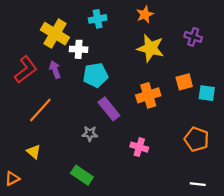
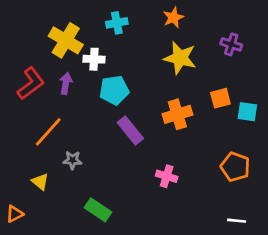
purple arrow: (55, 70) -> (66, 83), turned 30
gray star: (90, 134) -> (72, 160), moved

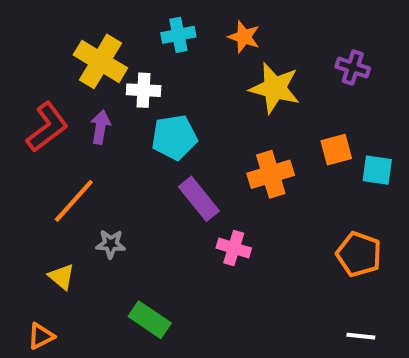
orange star: (173, 17) -> (244, 37), moved, turned -30
pink cross: (167, 176) -> (234, 248), moved
orange triangle: (15, 214) -> (41, 336), moved

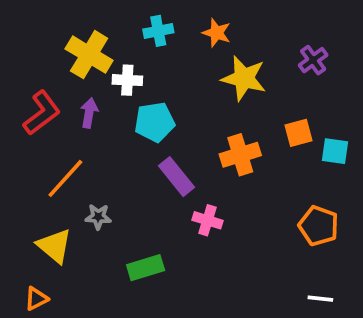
purple cross: (353, 68) -> (313, 60), turned 36
yellow triangle: (62, 277) -> (55, 246), size x1.5
green rectangle: (150, 320) -> (146, 268), moved, turned -51

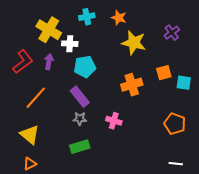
purple rectangle: (177, 177) -> (80, 97), moved
gray star: (98, 217) -> (80, 119), moved
orange triangle: (36, 299) -> (30, 164), moved

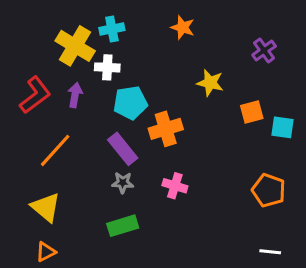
cyan cross: (87, 17) -> (112, 29), moved
yellow star: (134, 43) -> (210, 83), moved, size x0.7
orange cross: (132, 85) -> (166, 129), moved

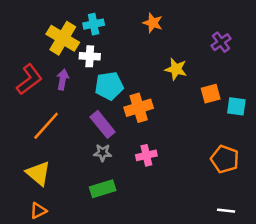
pink cross: (175, 186) -> (146, 155), turned -30

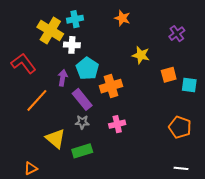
red L-shape: (29, 79) -> (24, 63), turned -90
purple arrow: (63, 79) -> (63, 78), moved
cyan pentagon: (109, 86) -> (87, 69), turned -30
yellow triangle: (38, 173) -> (55, 139), moved

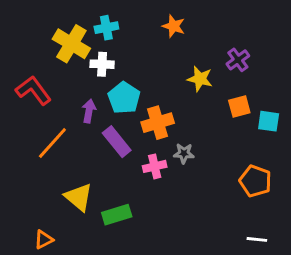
purple cross: (177, 34) -> (238, 60), moved
gray star: (82, 122) -> (184, 153), moved
pink cross: (117, 124) -> (155, 166), moved

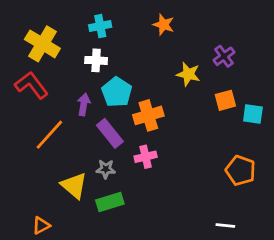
yellow cross: (71, 44) -> (42, 44), moved
gray star: (184, 153) -> (106, 169), moved
white line: (257, 239) -> (225, 225), moved

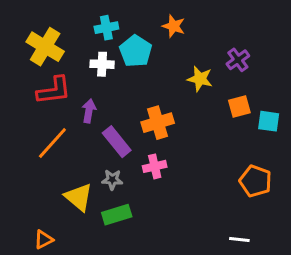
red L-shape: (31, 85) -> (54, 90), moved, turned 120
cyan pentagon: (117, 92) -> (136, 51), moved

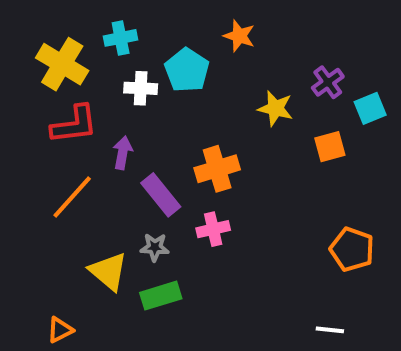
cyan cross: (106, 28) -> (121, 38), moved
cyan square: (269, 121) -> (370, 108), moved, turned -30

